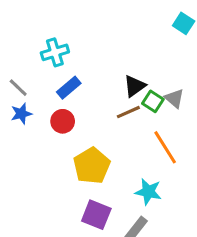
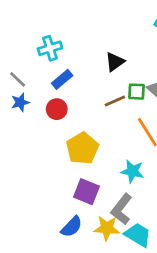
black triangle: (135, 86) -> (115, 62), moved
green square: (153, 101) -> (136, 92), turned -30

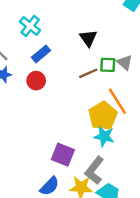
cyan cross: (50, 48) -> (30, 26), turned -35
black triangle: (115, 62) -> (88, 38), turned -30
yellow pentagon: (82, 148) -> (103, 116), moved

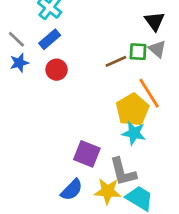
black triangle: (88, 38) -> (155, 21), moved
blue rectangle: (41, 54) -> (50, 39), moved
gray L-shape: (94, 170) -> (123, 172), turned -52

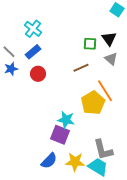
green square: (138, 52) -> (90, 44), moved
cyan star: (134, 133) -> (66, 120), moved
gray L-shape: (123, 172) -> (103, 150), moved

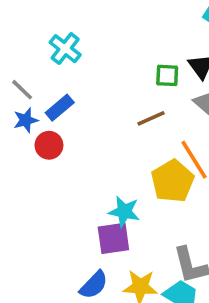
blue rectangle: (33, 52) -> (60, 108), moved
red circle: (38, 74) -> (49, 145), moved
purple square: (60, 135) -> (113, 238), turned -30

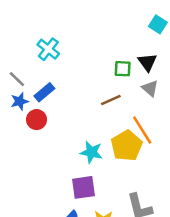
cyan star: (124, 212) -> (91, 152), moved

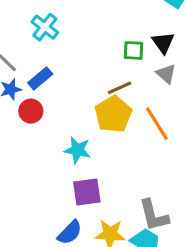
yellow pentagon: (127, 146) -> (113, 114), moved
cyan star: (91, 152) -> (78, 150), moved

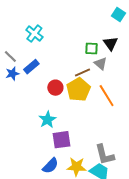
gray triangle: (166, 74) -> (101, 64), moved
red circle: (31, 111) -> (55, 88), moved
cyan star: (78, 150) -> (47, 120), moved, turned 30

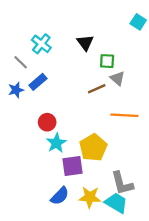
black triangle: (111, 44) -> (85, 43), moved
gray line: (10, 57) -> (21, 62), moved
red circle: (55, 88) -> (47, 122), moved
yellow pentagon: (78, 90) -> (93, 148), moved
orange line: (107, 96) -> (124, 115), turned -55

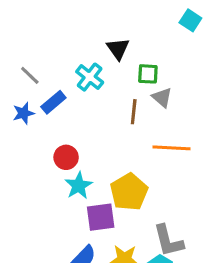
cyan cross: (41, 44) -> (90, 77), moved
brown line: (97, 89) -> (134, 112), turned -60

